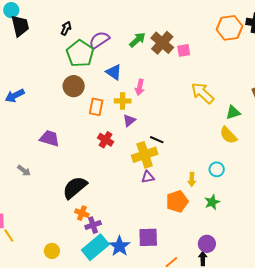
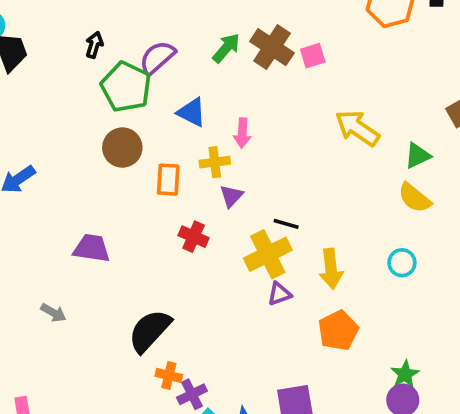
yellow arrow: (192, 179) -> (331, 269), moved, size x1.5
green star: (212, 202) -> (405, 374), moved

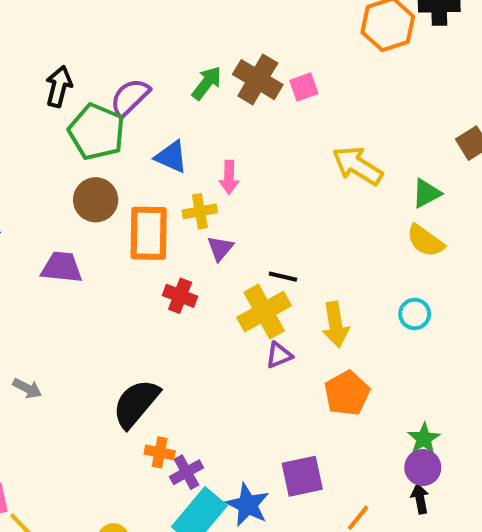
black arrow: (94, 45) -> (59, 86), size x1.4
orange rectangle: (168, 180) -> (149, 233), size x1.5
purple trapezoid: (92, 248) -> (62, 267), moved

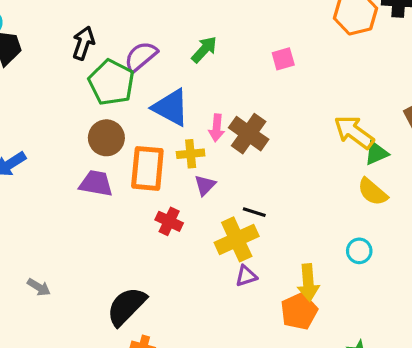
brown cross: (258, 80) -> (249, 134), moved
blue triangle: (171, 157) -> (171, 107), size x1.4
yellow arrow: (358, 166) -> (354, 132), moved
purple trapezoid: (62, 267) -> (96, 183), moved
yellow arrow: (335, 324) -> (308, 283), moved

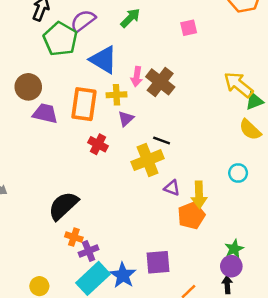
brown circle: (106, 138) -> (28, 87), moved
purple triangle: (246, 276) -> (172, 188), moved, turned 35

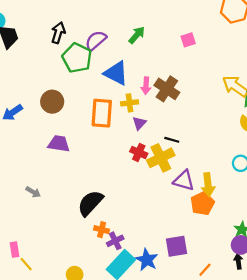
purple trapezoid: (45, 113) -> (59, 144), moved
red cross: (98, 144) -> (139, 152), moved
purple triangle: (172, 188) -> (184, 181), size x1.5

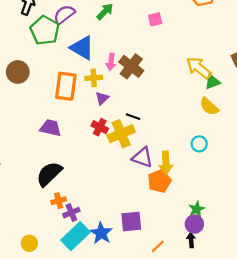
purple trapezoid: (59, 144) -> (51, 128), moved
orange cross: (102, 230) -> (59, 201), turned -32

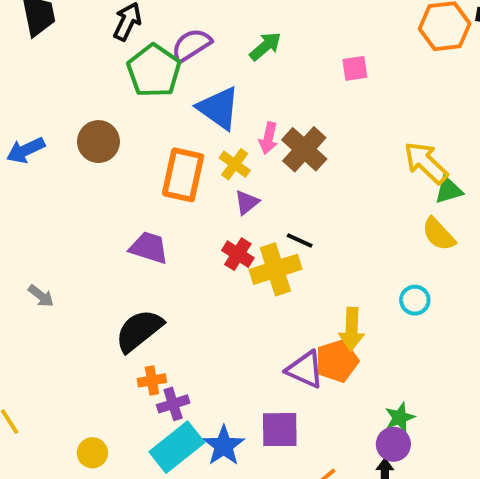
yellow cross: (94, 78) -> (235, 164), turned 35
purple triangle: (142, 157) -> (305, 370), moved

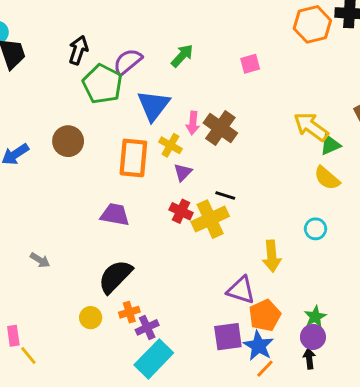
blue triangle: (219, 108) -> (153, 105), turned 39
orange pentagon: (337, 361) -> (265, 315), moved
blue star: (224, 446) -> (259, 346), moved
yellow circle: (92, 453) -> (91, 318), moved

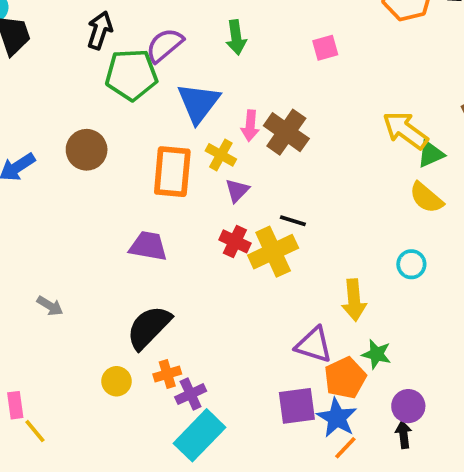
green arrow: (182, 56) -> (236, 37), turned 130
green pentagon: (102, 84) -> (131, 75), turned -30
green star: (315, 317) -> (376, 354), moved, turned -30

